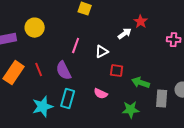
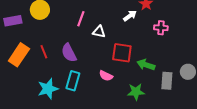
pink cross: (174, 40) -> (161, 28), moved
pink line: (76, 46) -> (81, 19), moved
white triangle: (102, 52) -> (99, 32), moved, turned 40
red square: (117, 71) -> (122, 53), size x1.5

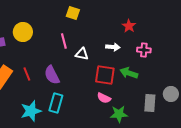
white arrow: (130, 16) -> (113, 47), moved, turned 40
pink line: (81, 19) -> (64, 41), turned -35
green arrow: (146, 65) -> (129, 73), moved
pink semicircle: (106, 76) -> (104, 98), moved

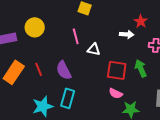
white arrow: (113, 47) -> (127, 34), moved
green arrow: (129, 73) -> (141, 68), turned 48

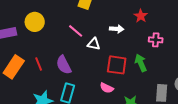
white arrow: (127, 34) -> (117, 29), moved
pink line: (76, 36) -> (76, 31), turned -35
pink semicircle: (116, 93) -> (107, 88), moved

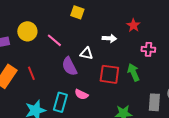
pink line: (76, 31) -> (54, 40), moved
purple semicircle: (64, 65) -> (69, 66), moved
pink semicircle: (107, 88) -> (81, 94), moved

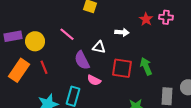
yellow circle: (27, 31) -> (35, 41), moved
pink cross: (148, 49) -> (166, 17), moved
pink semicircle: (81, 94) -> (94, 80), moved

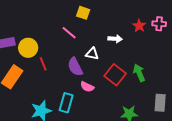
pink line: (67, 34) -> (69, 33), moved
red line: (44, 67) -> (43, 64), moved
red square: (122, 68) -> (115, 75), turned 30

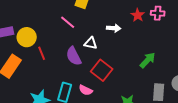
green arrow: (139, 73) -> (148, 60), moved, turned 66
red square: (115, 75) -> (102, 70), moved
pink semicircle: (87, 87) -> (86, 90), moved

